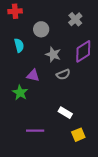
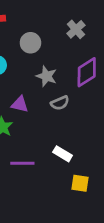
purple line: (35, 131) -> (22, 163), moved
yellow square: (78, 135) -> (80, 183), turned 32

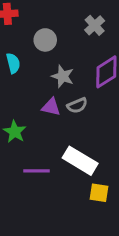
purple triangle: (20, 104) -> (51, 107), moved
white rectangle: (63, 154) -> (80, 161), size x1.6

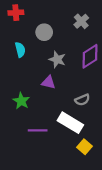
gray semicircle: (77, 105) -> (82, 100), moved
yellow square: (99, 193) -> (85, 147), turned 32

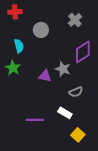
gray star: (57, 59) -> (63, 69), moved
green star: (21, 101) -> (13, 68), moved
white rectangle: (70, 123) -> (65, 113), size x0.6

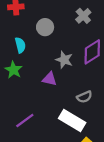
gray star: (63, 69) -> (64, 60), moved
white rectangle: (65, 113) -> (72, 120), size x1.6
purple line: (35, 120) -> (25, 120), moved, turned -36

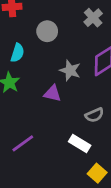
cyan semicircle: (20, 45) -> (17, 53), turned 32
white rectangle: (72, 120) -> (80, 143), size x0.7

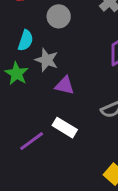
gray star: (70, 70) -> (47, 60), moved
white rectangle: (80, 143) -> (65, 128), moved

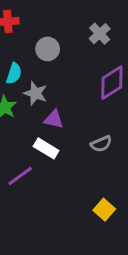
white rectangle: (65, 128) -> (46, 148), moved

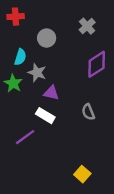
gray semicircle: (101, 144) -> (88, 112), turned 91
yellow square: (104, 210) -> (82, 174), moved

